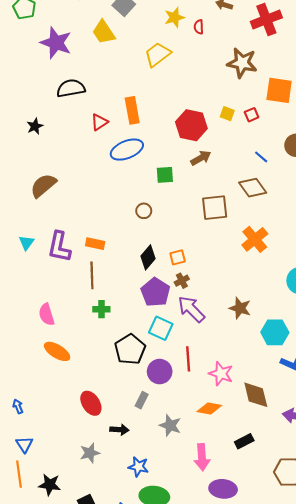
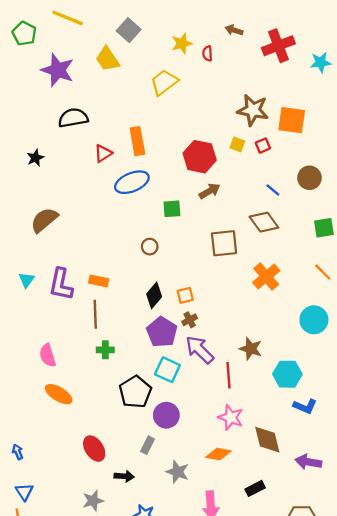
brown star: (242, 63) -> (253, 110), moved
red line: (188, 359) -> (228, 375), moved

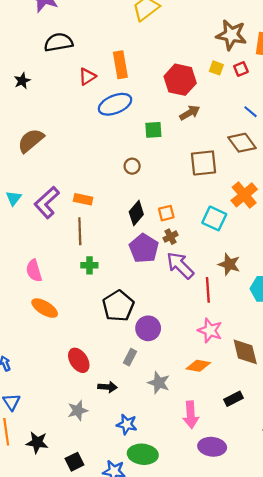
purple L-shape: (61, 284) -> (47, 202), turned 36
cyan square: (167, 370) -> (214, 218), moved

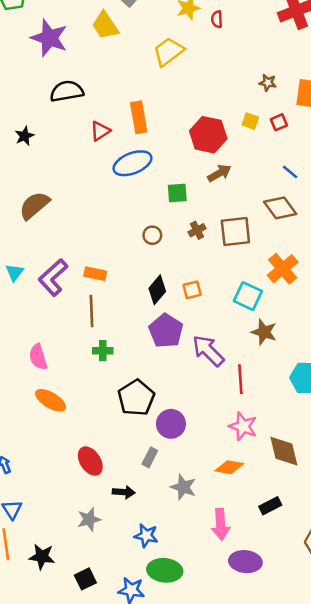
brown star: (231, 35) -> (268, 83), size x0.5
brown cross: (171, 237) -> (197, 230), moved
brown star: (229, 264) -> (264, 332), moved

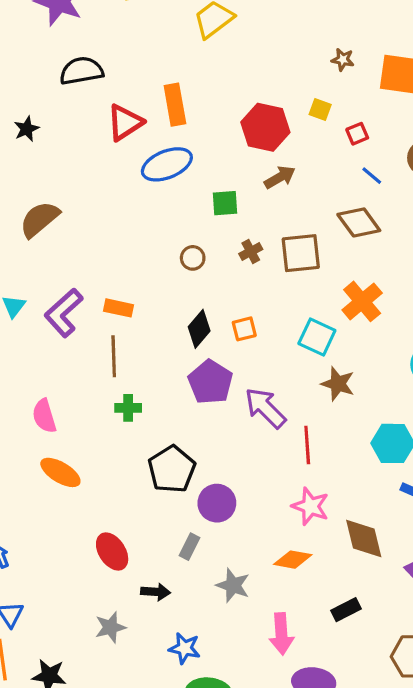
red square: (279, 122) -> (357, 134), moved
red triangle: (100, 131) -> (125, 122), size x1.4

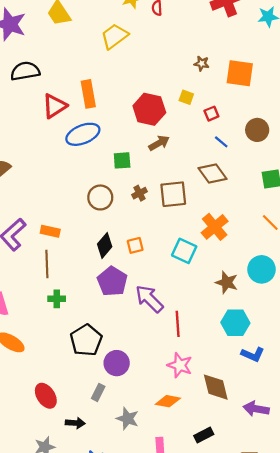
brown circle: (193, 258) -> (100, 197), size x1.5
brown star: (338, 384) -> (227, 282), moved

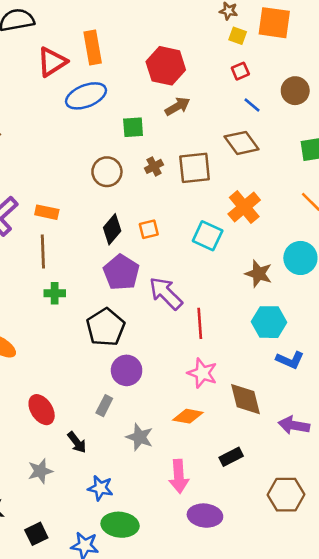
yellow square: (186, 97) -> (238, 36), moved
black pentagon: (86, 340) -> (106, 327), moved
black arrow: (75, 423) -> (77, 442), turned 48

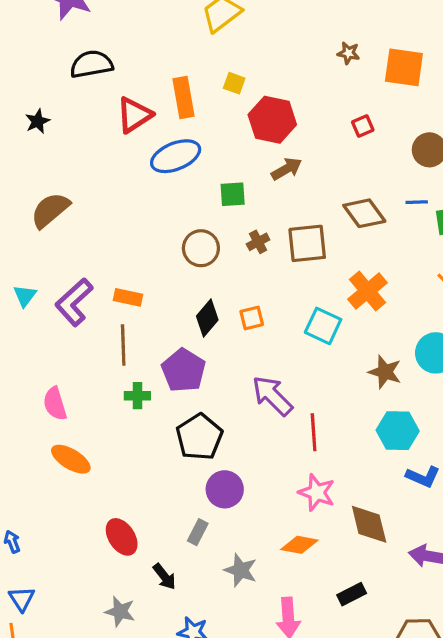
yellow square: (238, 36) -> (234, 83), moved
blue line: (252, 105) -> (417, 202), moved, turned -42
purple pentagon: (121, 272) -> (183, 370), moved
gray star: (40, 471) -> (120, 611), turned 30

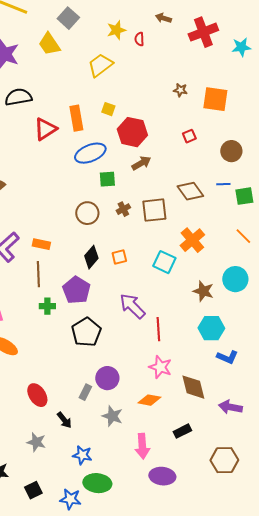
blue ellipse: (176, 156) -> (90, 153), moved
purple circle: (225, 489) -> (107, 378), moved

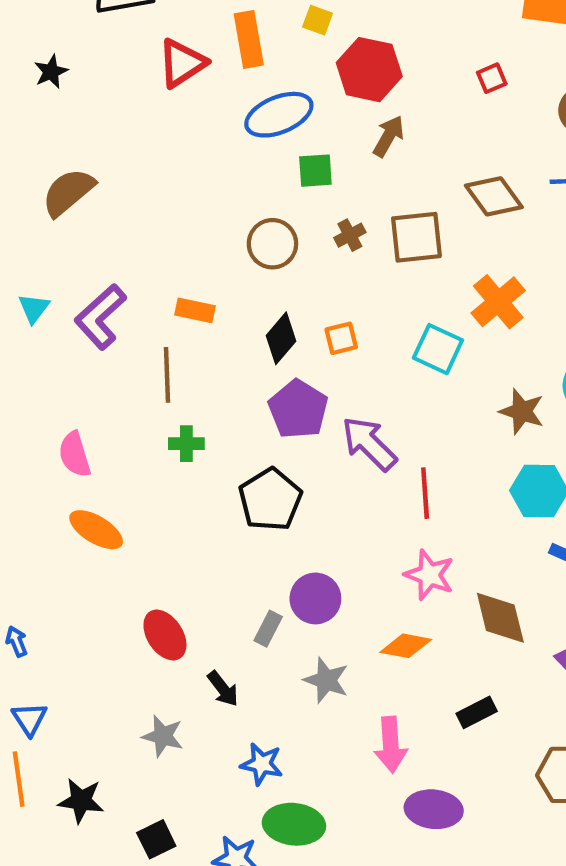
brown arrow: (141, 163) -> (389, 136), turned -30
orange rectangle: (41, 244) -> (195, 310), moved
purple pentagon: (76, 290) -> (298, 409), moved

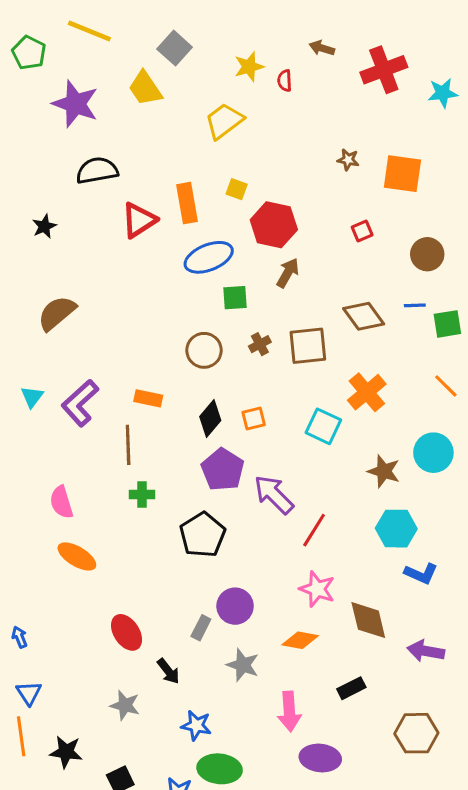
red line: (425, 493) -> (314, 530), turned 36

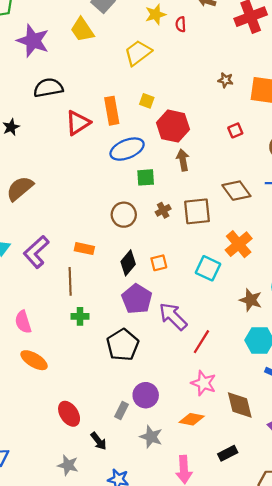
brown arrow: (288, 273) -> (183, 160), turned -40

